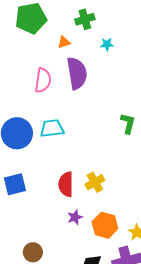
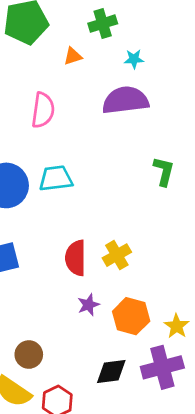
purple semicircle: (77, 73) -> (125, 100), moved, turned -88

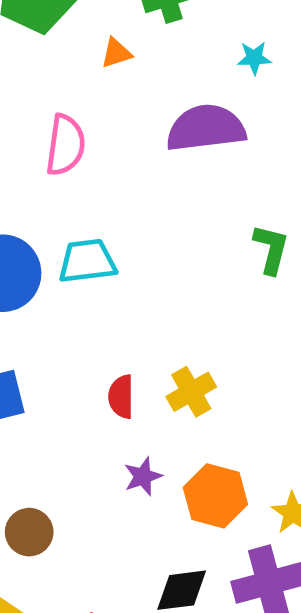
cyan star: (134, 59) -> (254, 58), moved
red semicircle: (76, 258) -> (121, 397), size x0.7
brown circle: (29, 355) -> (29, 532), moved

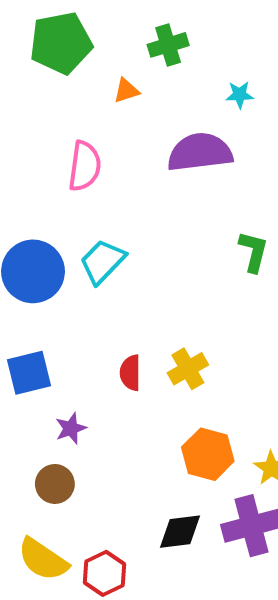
cyan trapezoid: (87, 261) -> (103, 262), turned -39
purple star: (143, 476) -> (71, 428), moved

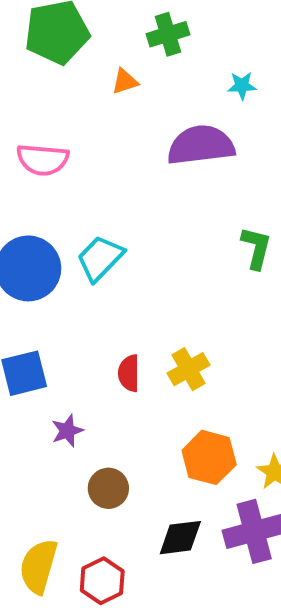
pink semicircle: (85, 166) -> (43, 160), moved, turned 87
brown circle: (55, 484) -> (108, 488), moved
yellow semicircle: (43, 559) -> (39, 566), turned 72

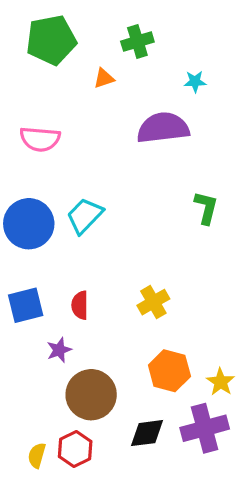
red semicircle: (129, 373) -> (80, 305), moved
brown circle: (108, 488) -> (91, 395), size x1.6
yellow semicircle: (39, 566) -> (37, 455), size x0.6
red hexagon: (102, 581) -> (75, 449), moved

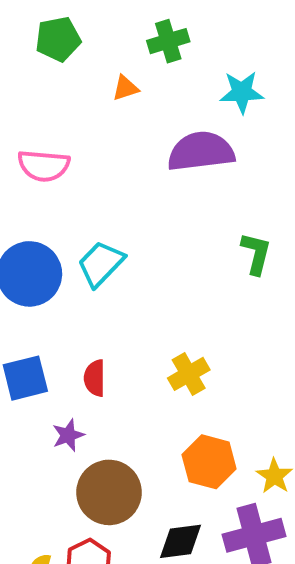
green pentagon: (51, 40) -> (58, 39), size x0.7
cyan star: (195, 81) -> (242, 92), size x1.5

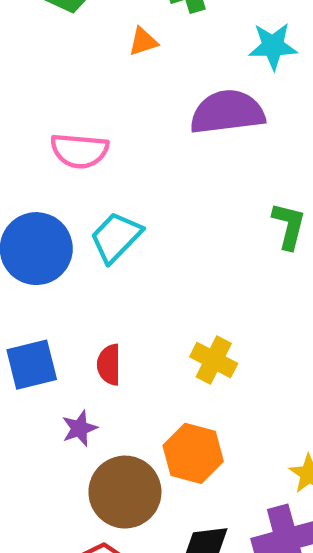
pink semicircle: (44, 166) -> (79, 151), moved
yellow cross: (189, 374) -> (214, 360), turned -33
orange hexagon: (209, 462) -> (193, 453), moved

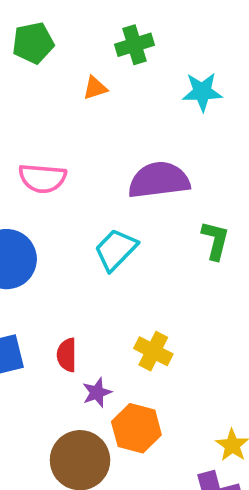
purple semicircle: (227, 112) -> (159, 180), moved
cyan trapezoid: (116, 237) -> (116, 250), moved
purple star: (79, 428) -> (97, 393), moved

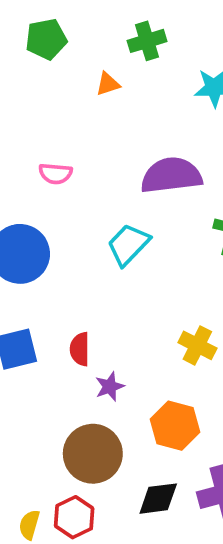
pink semicircle: (42, 178) -> (55, 174), size x0.7
yellow cross: (153, 351) -> (197, 345), moved
orange hexagon: (136, 428) -> (175, 426), moved

